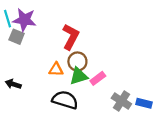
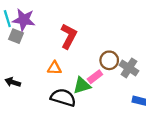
brown circle: (77, 62) -> (109, 60), moved
green triangle: (79, 76) -> (82, 85), moved
gray cross: (121, 101) -> (129, 68), moved

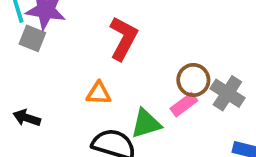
pink rectangle: (95, 77) -> (184, 105), moved

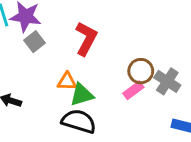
gray square: (32, 38) -> (35, 42), moved, turned 30
green triangle: (146, 124) -> (82, 95), moved

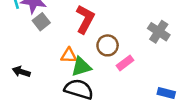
brown circle: (141, 71) -> (108, 45), moved
gray cross: (167, 81) -> (159, 32), moved

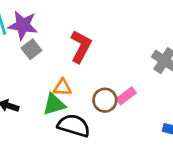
brown circle: (108, 45) -> (105, 100), moved
green triangle: (81, 67) -> (54, 104), moved

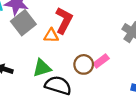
gray square: (31, 49) -> (23, 23), size x1.5
orange triangle: (62, 87) -> (51, 35), moved

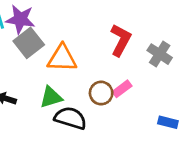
red L-shape: (64, 20) -> (121, 40), moved
orange triangle: (51, 35) -> (62, 58), size x1.6

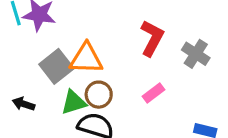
gray square: (29, 43) -> (56, 66), moved
brown circle: (101, 93) -> (99, 95), moved

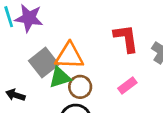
red L-shape: (152, 38) -> (126, 38), turned -36
green triangle: (74, 102) -> (60, 77), moved

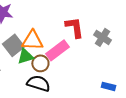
pink rectangle: (127, 86) -> (57, 50), moved, size x1.6

